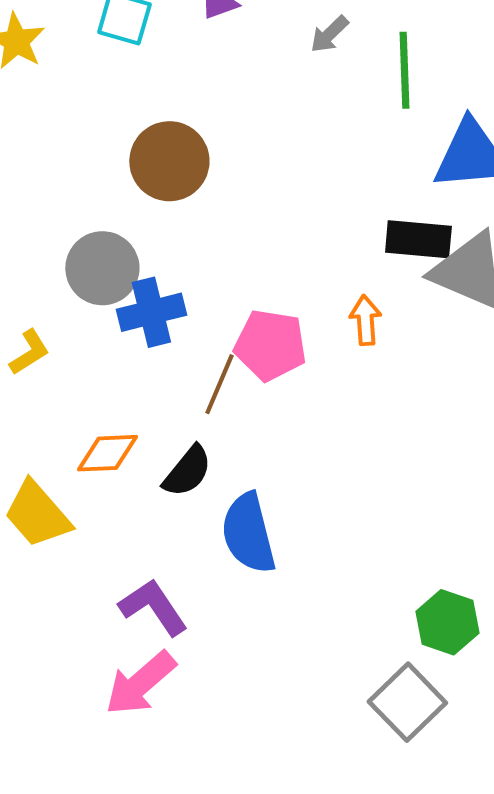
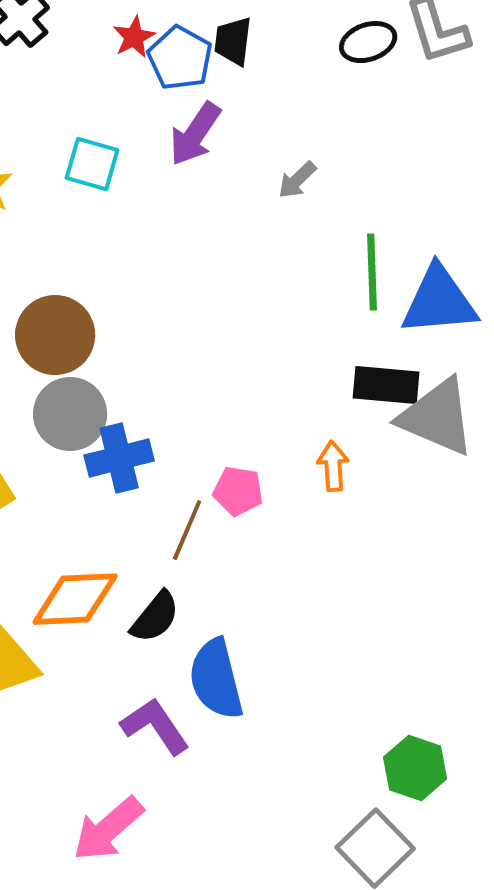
green line: (404, 70) -> (372, 272), moved
brown circle: (169, 161) -> (55, 335), moved
pink pentagon: (270, 345) -> (238, 491), size x0.7
orange diamond: (107, 453) -> (75, 599), size x1.4
purple L-shape: (153, 607) -> (155, 726), moved

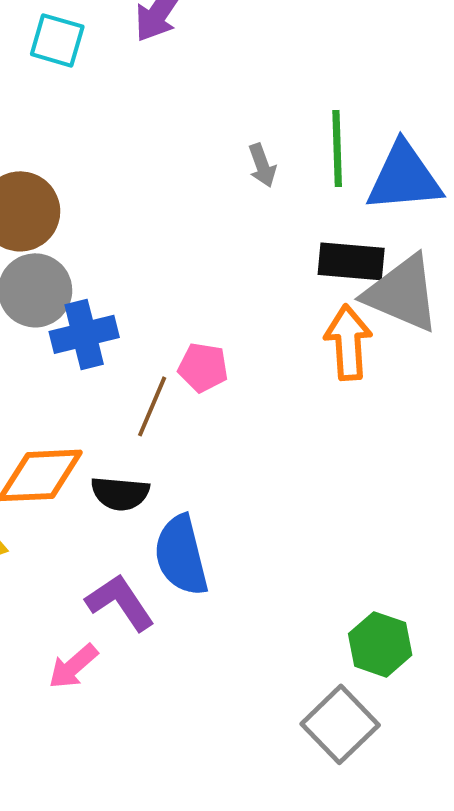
gray arrow: (297, 180) -> (262, 165), moved, turned -66
orange arrow: (333, 466) -> (348, 342), moved, size x1.5
black semicircle: (155, 617) -> (120, 493), turned 56
pink arrow: (108, 829) -> (73, 666), moved, size x0.7

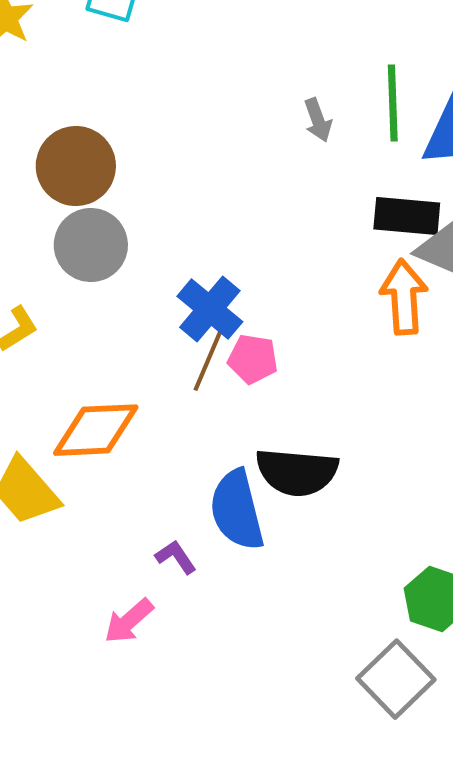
blue cross: (84, 334) -> (210, 309), moved, turned -36
pink pentagon: (203, 367) -> (253, 359), moved
black semicircle: (120, 493) -> (297, 472), moved, size x1.4
purple L-shape: (120, 602) -> (176, 557), size x0.6

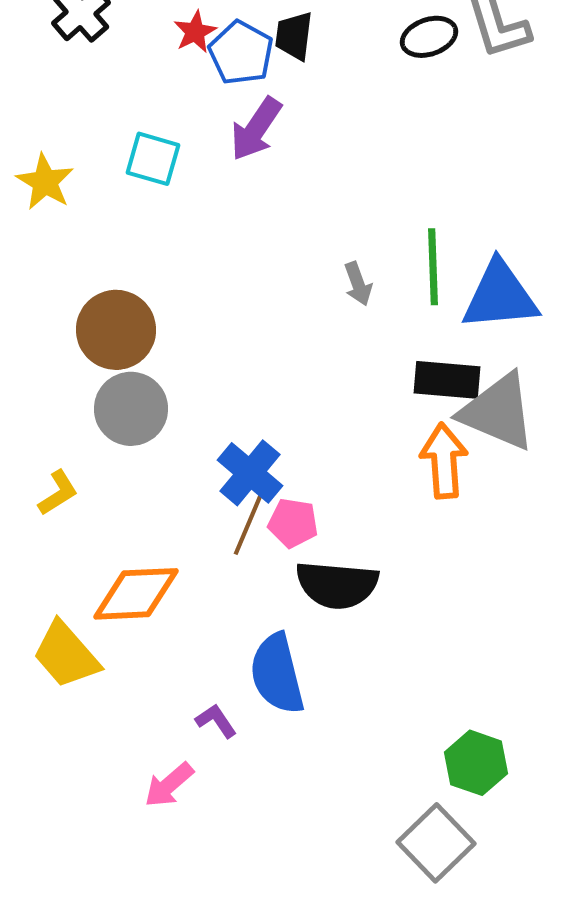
black semicircle: (297, 472) -> (337, 585), moved

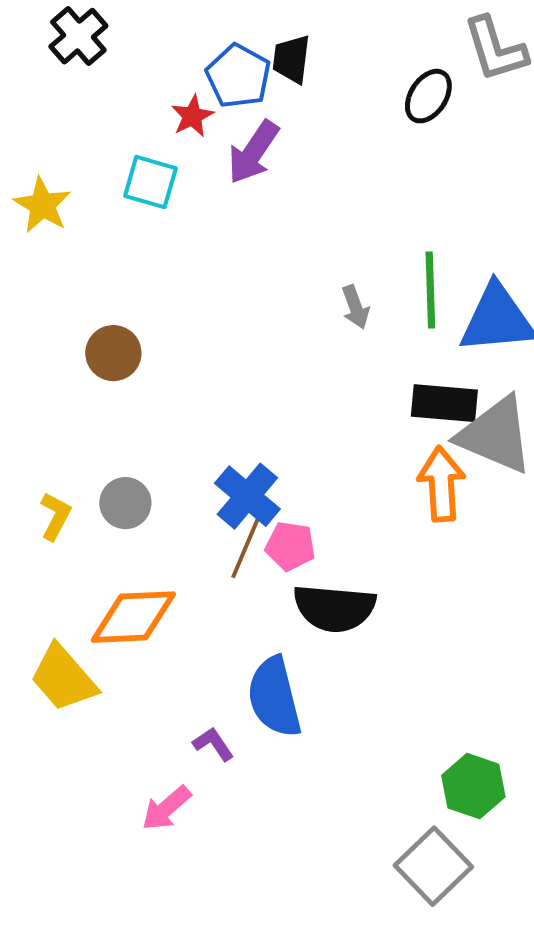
red star: (195, 32) -> (192, 116), moved
black ellipse: (429, 37) -> (428, 96), moved, turned -38
brown circle: (116, 330) -> (113, 353), size x0.7
gray circle: (131, 409) -> (125, 503), moved, size x0.7
yellow L-shape: (58, 493) -> (55, 516), turned -30

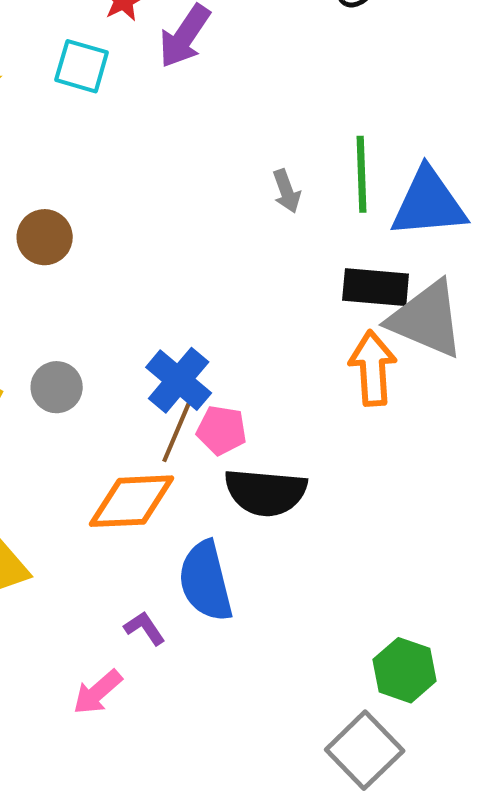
orange diamond: (133, 617) -> (132, 501), moved

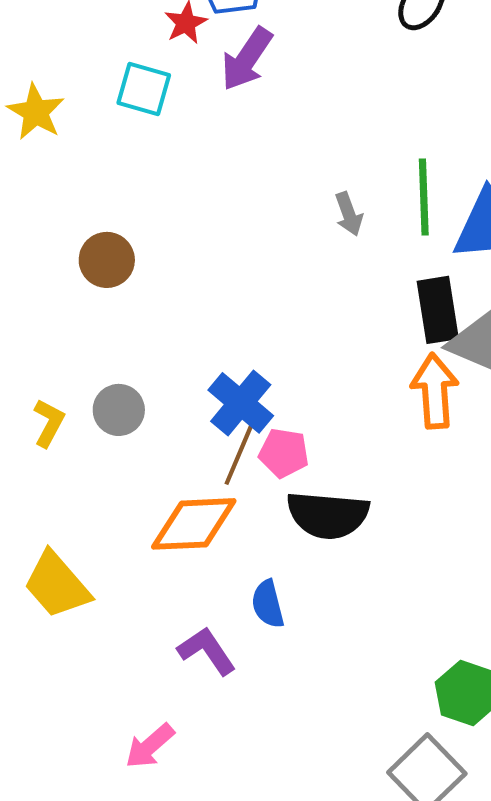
black rectangle: (376, 287) -> (438, 310), turned 76
blue semicircle: (206, 581) -> (268, 604), size x0.6
purple L-shape: (145, 628) -> (207, 651), size x1.4
pink arrow: (98, 692) -> (150, 746), moved

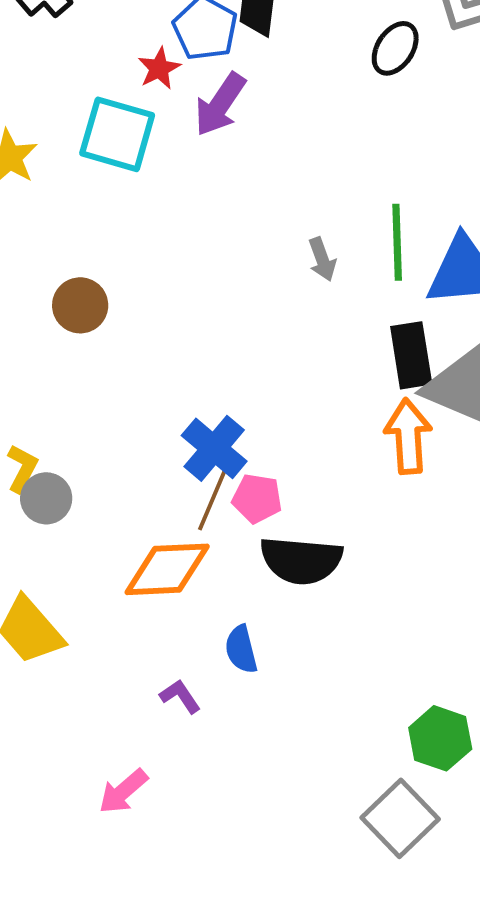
cyan square: (144, 89) -> (117, 134), size x1.4
gray circle: (119, 410) -> (46, 498), moved
purple L-shape: (207, 651) -> (180, 696), size x0.7

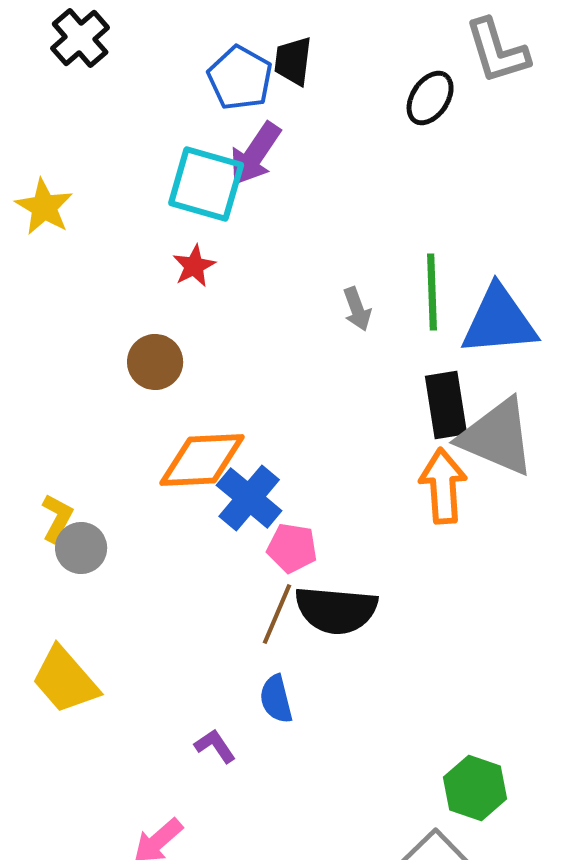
red star: (159, 68) -> (194, 266), moved
cyan square: (117, 134) -> (206, 184), moved
brown circle: (80, 305) -> (155, 362), moved
brown line: (212, 500) -> (277, 614), moved
orange diamond: (167, 569) -> (202, 460), moved

